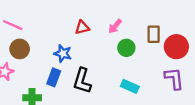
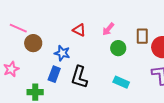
red triangle: (82, 27) -> (79, 30), turned 40
brown circle: (20, 49) -> (33, 43), moved

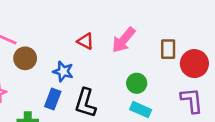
pink arrow: (108, 29) -> (124, 40), size x1.5
green circle: (118, 48) -> (137, 83), moved

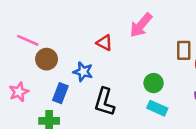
pink arrow: (124, 40) -> (141, 25), moved
blue rectangle: (53, 99) -> (60, 93), moved

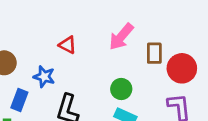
pink arrow: (141, 25) -> (121, 37), moved

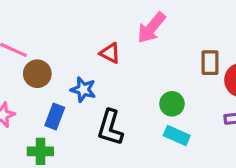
pink arrow: (121, 37) -> (151, 28), moved

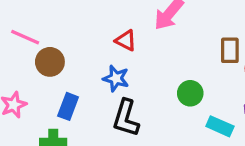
blue star: (83, 90) -> (116, 78), moved
cyan rectangle: (177, 136) -> (220, 126), moved

